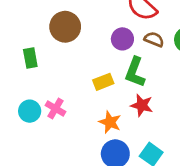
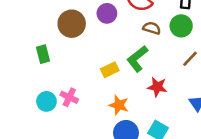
purple circle: (122, 39) -> (107, 13), moved
green L-shape: (135, 72) -> (137, 59), turned 36
red star: (142, 105) -> (157, 87), moved

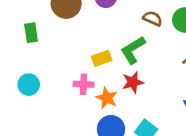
red star: (157, 87) -> (133, 82), moved, turned -30
pink cross: (69, 97) -> (84, 84), moved, turned -30

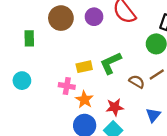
brown semicircle: (153, 19) -> (137, 82), moved
red star: (133, 82) -> (115, 107), moved

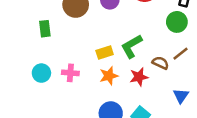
pink cross: (67, 86) -> (70, 73), moved
orange star: (84, 100) -> (109, 76), moved, turned 30
red star: (115, 107) -> (139, 77), moved

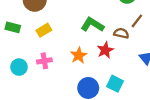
green rectangle: (45, 29) -> (13, 27), turned -56
green L-shape: (132, 46) -> (92, 25), turned 75
yellow rectangle: (105, 53) -> (44, 30), moved

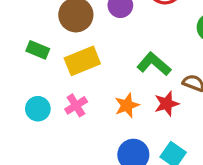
yellow rectangle: (44, 30) -> (82, 61), size x1.5
pink cross: (44, 61) -> (76, 105), turned -32

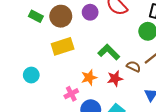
green rectangle: (38, 50) -> (36, 16), moved
pink cross: (76, 105) -> (71, 94), moved

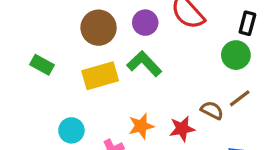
green rectangle: (36, 16) -> (42, 65), moved
green L-shape: (109, 52) -> (144, 64), moved
cyan circle: (31, 75) -> (71, 130), moved

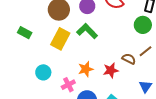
yellow rectangle: (100, 76) -> (60, 39), turned -45

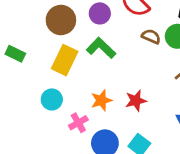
brown semicircle: (129, 59) -> (151, 36), moved
cyan circle: (43, 72) -> (52, 99), moved

